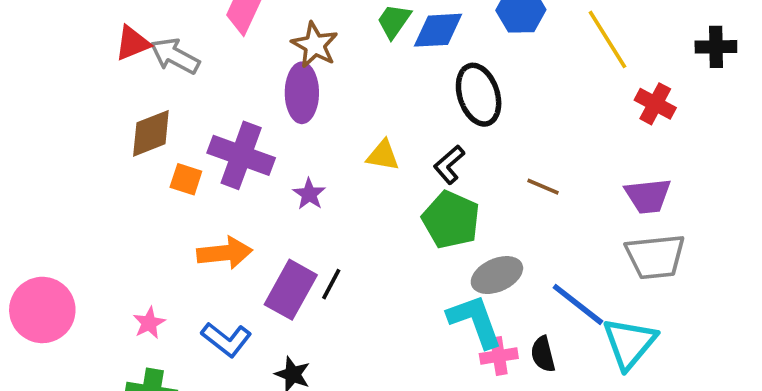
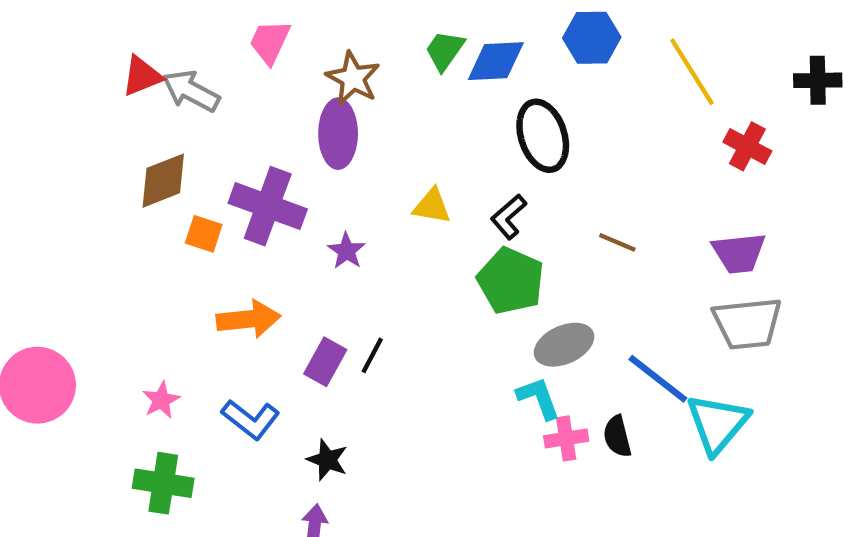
purple rectangle: (291, 290) -> (325, 362), size x0.7
cyan L-shape: (475, 321) -> (538, 398), size x0.7

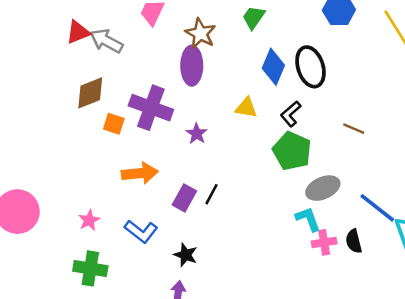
blue diamond: (496, 61) -> (273, 67), moved, turned -64

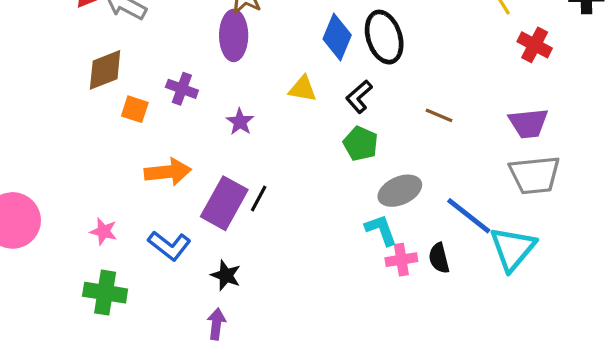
purple cross: (151, 108) -> (182, 89), size x0.6
green pentagon: (292, 151) -> (361, 144), size x0.7
purple rectangle: (184, 198) -> (224, 203), size x1.5
pink star: (89, 220) -> (104, 231), turned -30

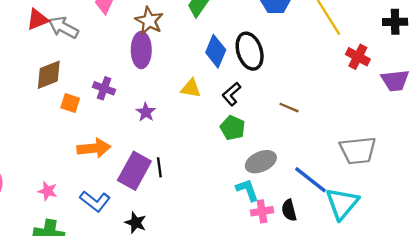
purple trapezoid: (528, 123) -> (395, 80), moved
black line: (259, 199) -> (159, 167), turned -36

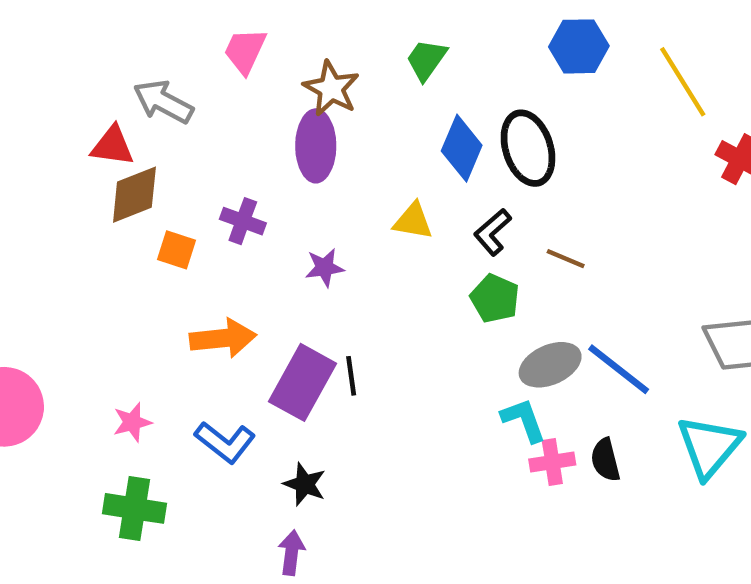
red triangle: (37, 20) -> (112, 146), moved, turned 30
brown line: (289, 108) -> (566, 259), moved
purple star: (146, 112) -> (325, 268), turned 30
blue line: (310, 180) -> (619, 369), moved
pink star: (48, 191) -> (132, 422), turned -30

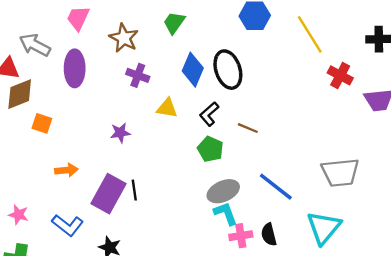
purple ellipse: (316, 146) -> (75, 68), moved
purple cross: (243, 221) -> (138, 75), moved
orange arrow: (223, 338) -> (66, 170), size x0.7
gray ellipse: (550, 365) -> (223, 191), moved
pink star: (132, 422) -> (18, 215), turned 30

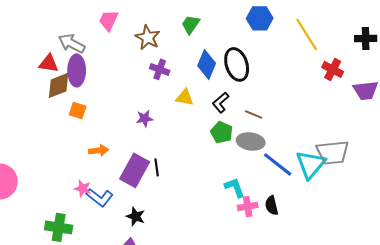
purple ellipse: (75, 68) -> (77, 70), moved
gray ellipse: (223, 191) -> (251, 141), moved, turned 32
pink star: (18, 215) -> (83, 188), moved
cyan triangle: (324, 227) -> (311, 164), moved

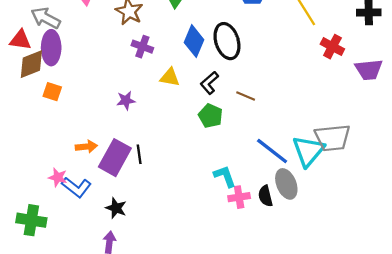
gray ellipse: (251, 141) -> (286, 184), moved, turned 60
orange arrow: (99, 150) -> (86, 147), moved

